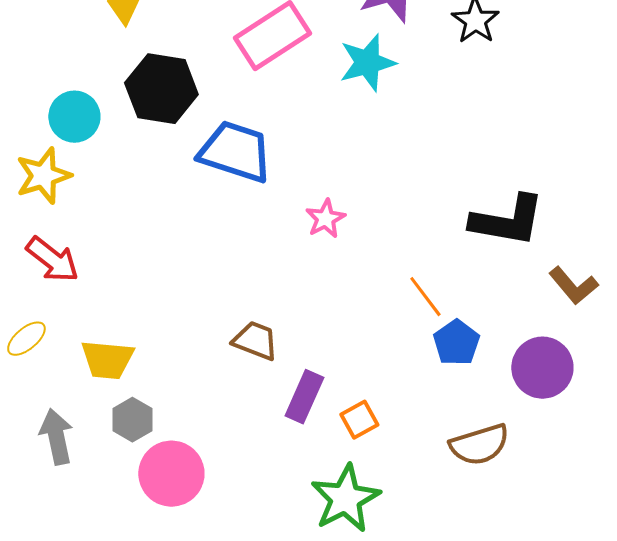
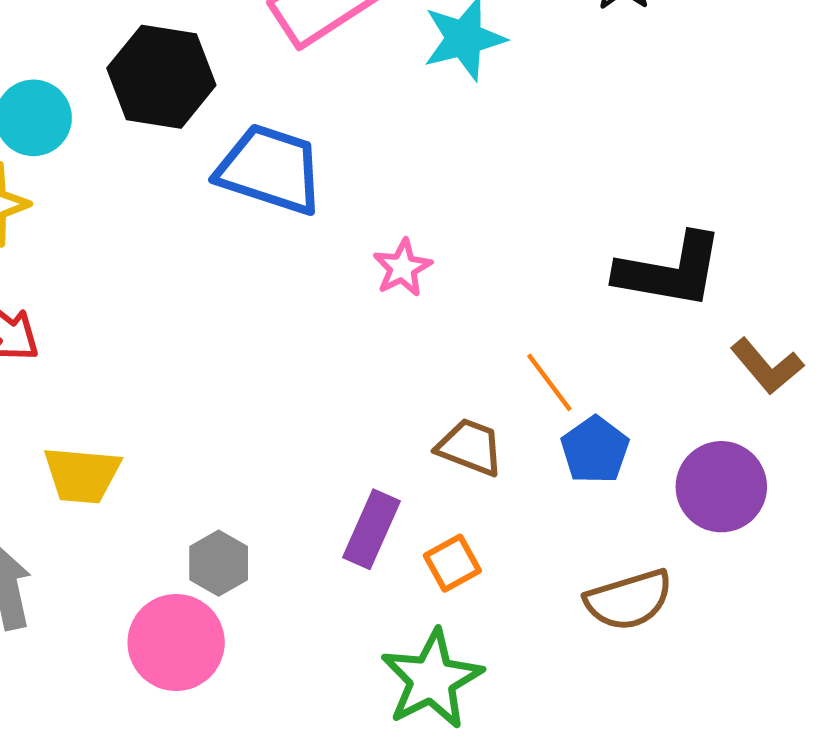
brown trapezoid: (255, 341) -> (470, 447), moved
gray hexagon: (132, 420) -> (219, 563), moved

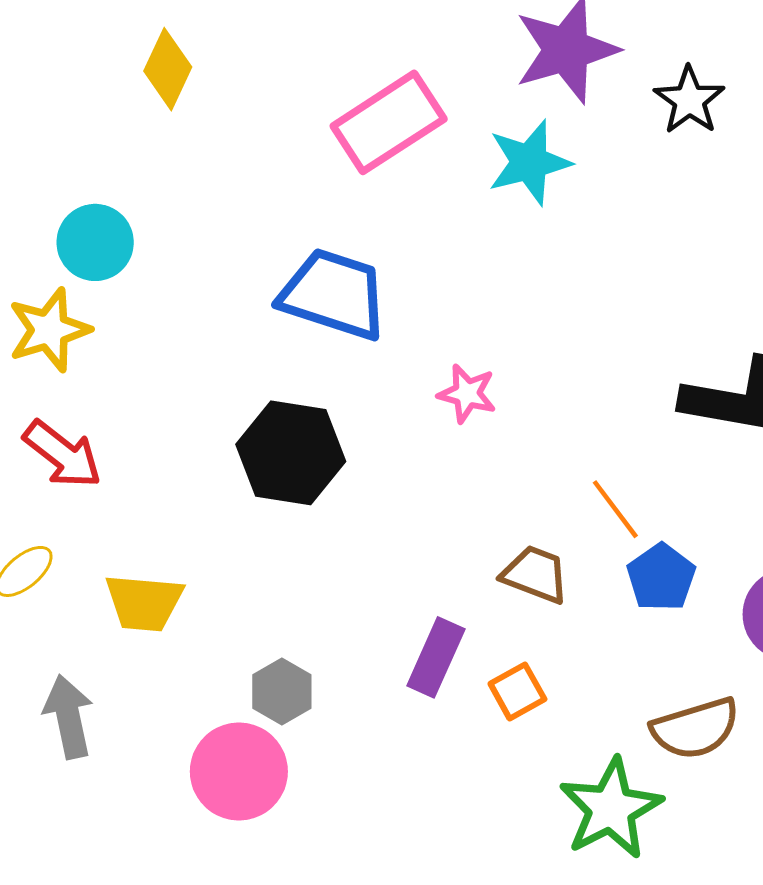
black hexagon: (161, 77) -> (291, 453), moved
pink star: (402, 268) -> (467, 394), turned -30
green star: (432, 679) -> (611, 809), moved

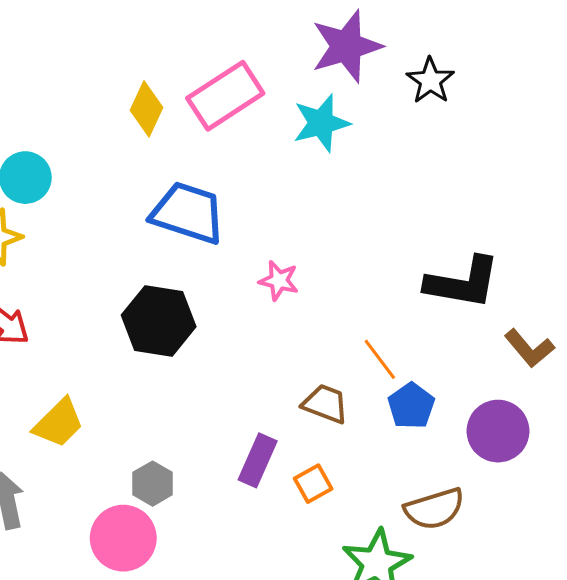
yellow diamond: (168, 69) -> (147, 109), moved
yellow trapezoid: (144, 603) -> (59, 423), turned -50

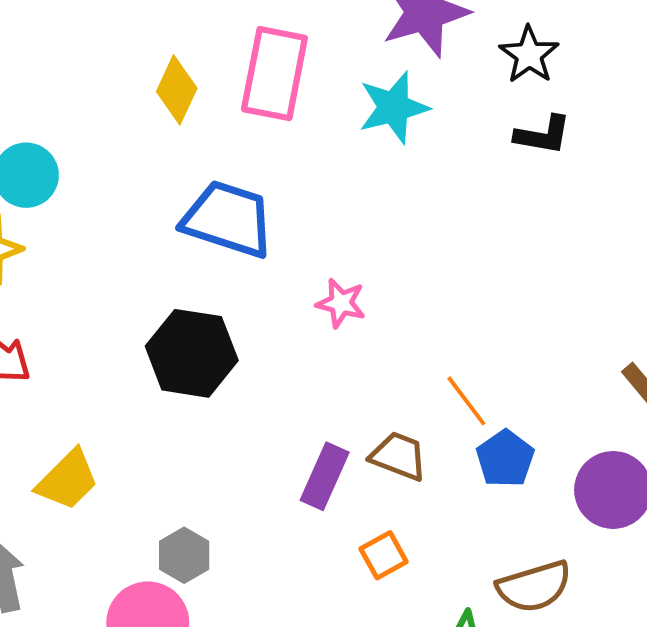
pink rectangle: (225, 96) -> (274, 74), turned -46
black L-shape: (463, 283) -> (543, 135), moved, size x0.6
purple rectangle: (258, 460) -> (325, 476), moved

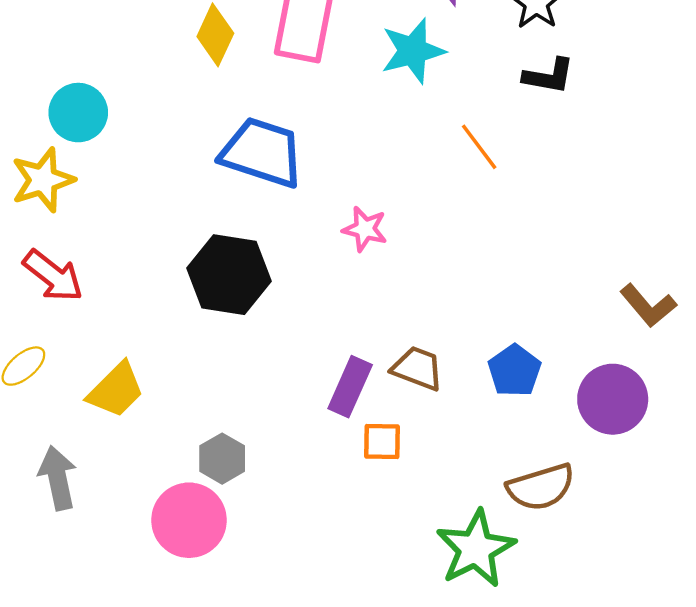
orange line: (466, 401) -> (479, 147), moved
orange square: (384, 555) -> (382, 441), moved, turned 30

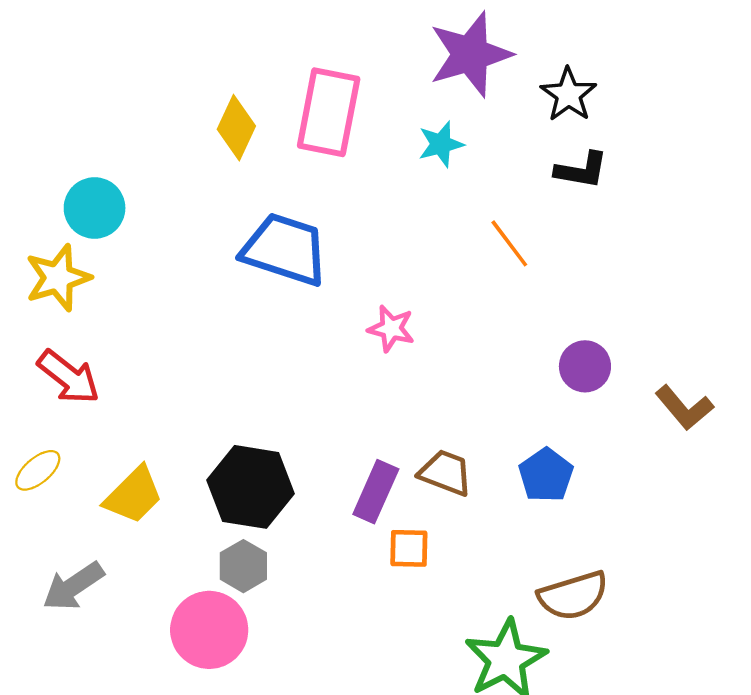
cyan star: (413, 51) -> (441, 144), size x0.7
black hexagon: (229, 275) -> (251, 487), moved
purple circle: (613, 399) -> (585, 366), moved, size x0.7
gray arrow: (58, 478) -> (73, 586), turned -112

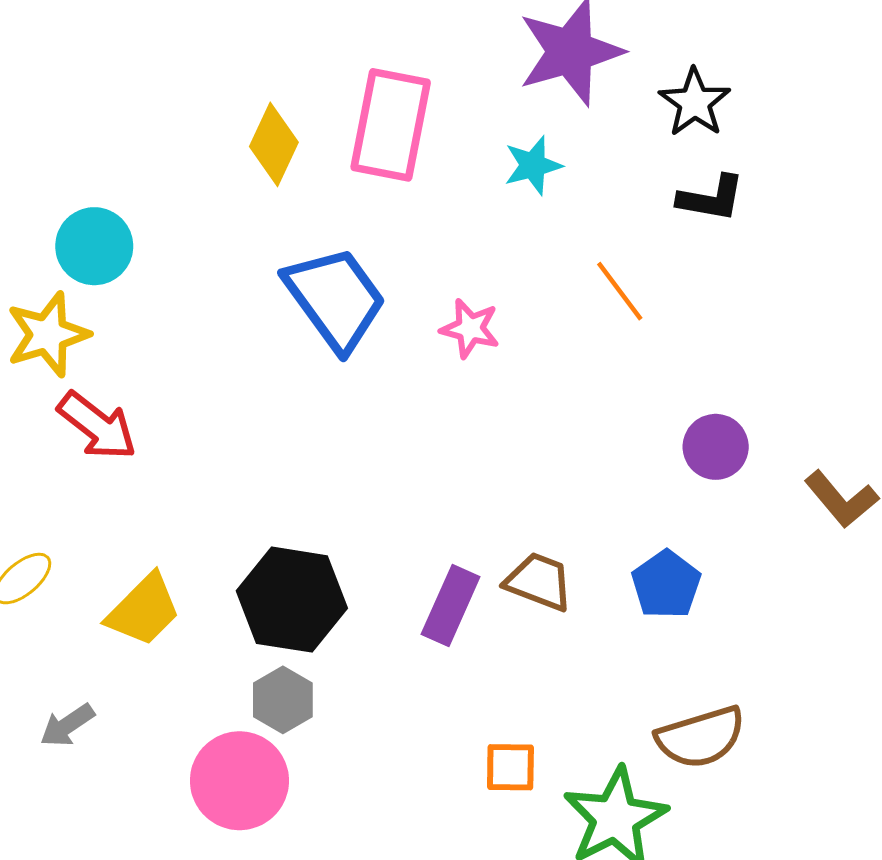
blue trapezoid: (285, 249) -> (335, 299), turned 36
pink star: (391, 329) -> (470, 329), moved
red arrow: (69, 377) -> (97, 426), moved
orange square: (409, 548) -> (510, 767), moved
gray arrow: (73, 586) -> (67, 725), size x0.7

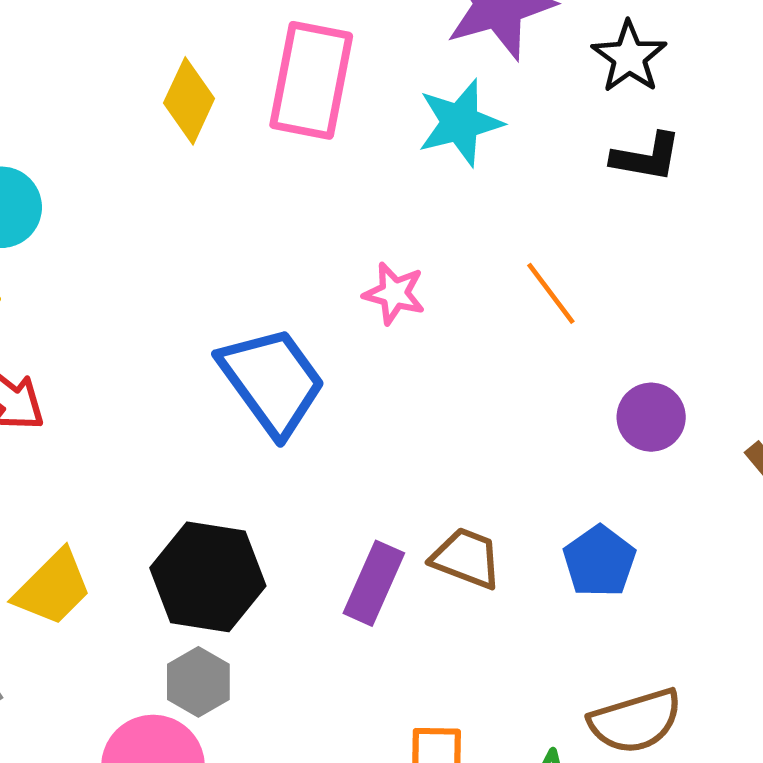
cyan star: (533, 165) -> (460, 123), size x1.4
orange line: (620, 291) -> (551, 293), moved
blue trapezoid: (335, 299) -> (272, 381), moved

